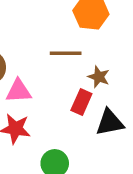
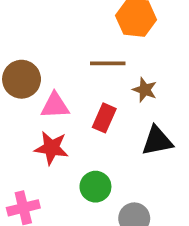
red rectangle: (81, 102) -> (104, 118), moved

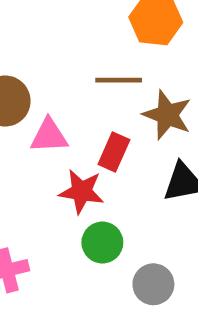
brown star: (145, 90) -> (167, 115), size x1.5
red star: (51, 148) -> (81, 191), moved

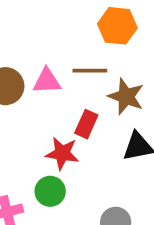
pink triangle: (49, 136) -> (47, 81), moved
green circle: (102, 243) -> (50, 191), moved

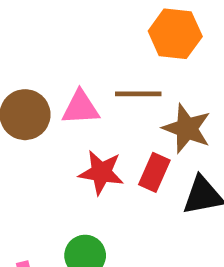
red rectangle: (86, 124) -> (154, 172), moved
red star: (62, 153) -> (101, 172), moved

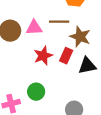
red star: (101, 172) -> (43, 56), turned -30

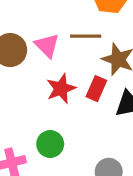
pink triangle: (34, 28) -> (47, 45), turned 48

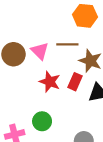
red star: (61, 89) -> (50, 82), turned -30

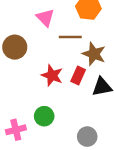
pink triangle: (40, 51) -> (45, 18), moved

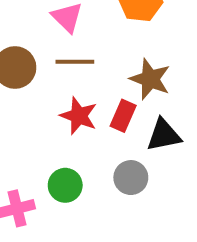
brown line: (70, 37) -> (75, 62), moved
gray circle: (87, 137) -> (131, 178), moved

